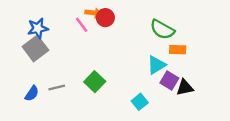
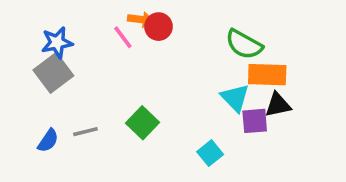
orange rectangle: (178, 50) -> (267, 75), size x1.5
cyan triangle: (156, 65) -> (235, 98), turned -42
purple square: (169, 80) -> (255, 121), turned -36
black triangle: (185, 88) -> (278, 105), moved

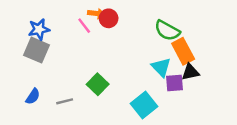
gray square: (53, 73) -> (37, 50), turned -30
orange rectangle: (267, 75) -> (183, 51), turned 60
gray line: (85, 132) -> (65, 101), moved
cyan square: (210, 153) -> (144, 105), size x1.5

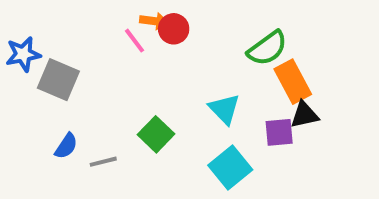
blue star: (39, 29) -> (23, 54), moved
green semicircle: (167, 31) -> (267, 48), turned -65
cyan triangle: (161, 67) -> (224, 109), moved
blue semicircle: (33, 96) -> (66, 146), moved

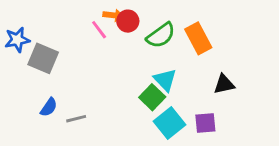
green semicircle: (267, 48) -> (161, 35), moved
orange rectangle: (293, 82) -> (198, 38), moved
purple square: (279, 132) -> (205, 123), moved
green square: (156, 134) -> (152, 97), moved

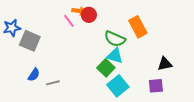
green semicircle: (161, 35) -> (115, 39), moved, turned 60
cyan triangle: (165, 80) -> (115, 56), turned -30
black triangle: (224, 84) -> (165, 64), moved
purple square: (205, 123) -> (156, 86), moved

